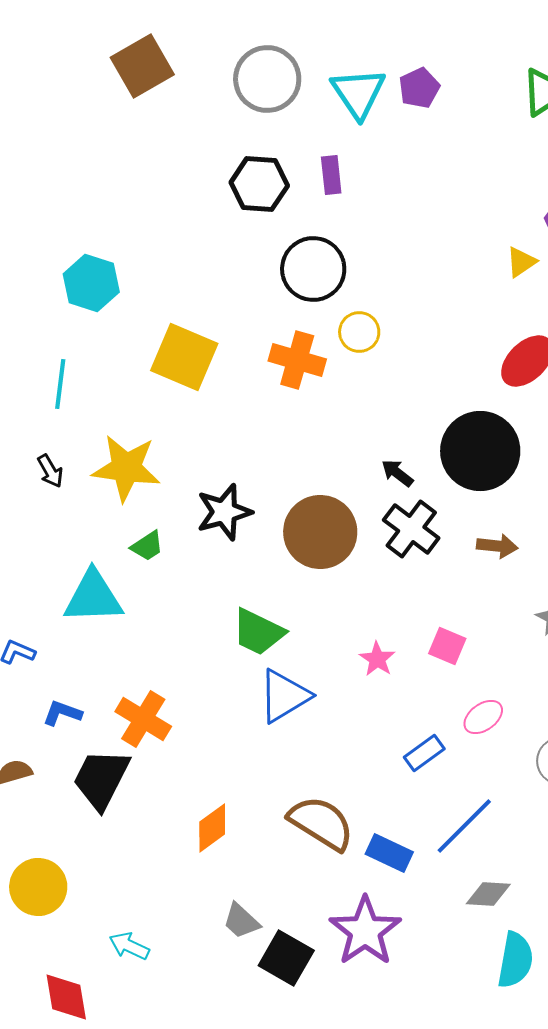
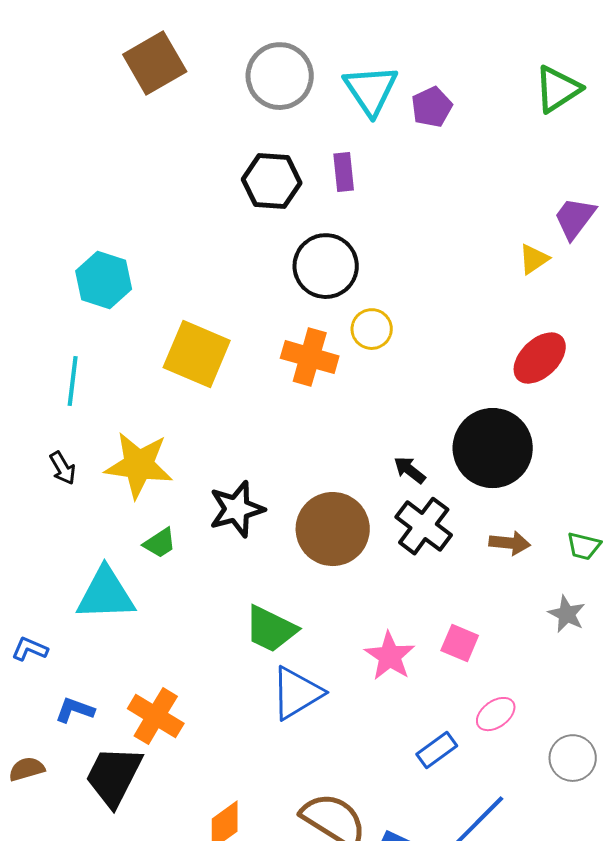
purple pentagon: (419, 88) -> (432, 107), moved
pink star: (377, 659) -> (390, 656), size x1.4

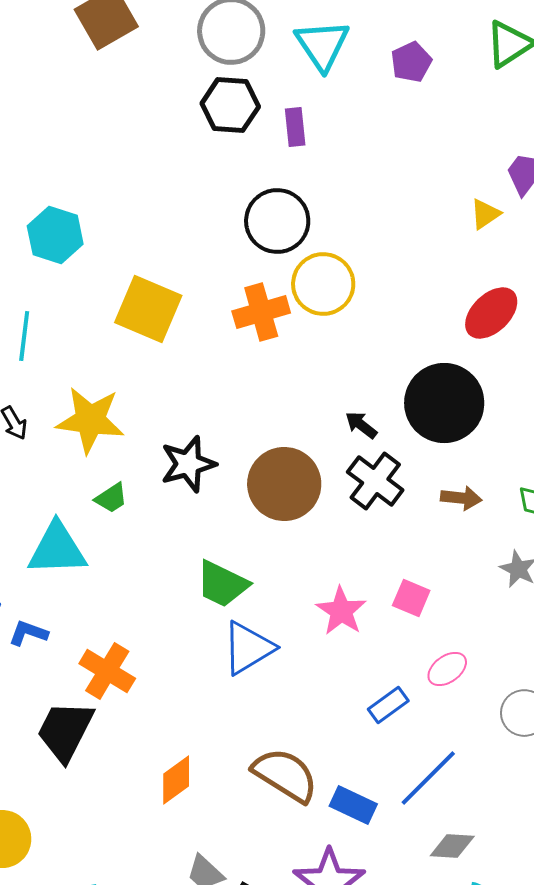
purple pentagon: (432, 107) -> (411, 62), moved
black hexagon: (272, 181) -> (230, 105), moved
yellow circle: (372, 329) -> (323, 284), size x1.5
orange cross: (310, 357) -> (261, 312), turned -32
blue L-shape: (75, 710) -> (28, 633), moved

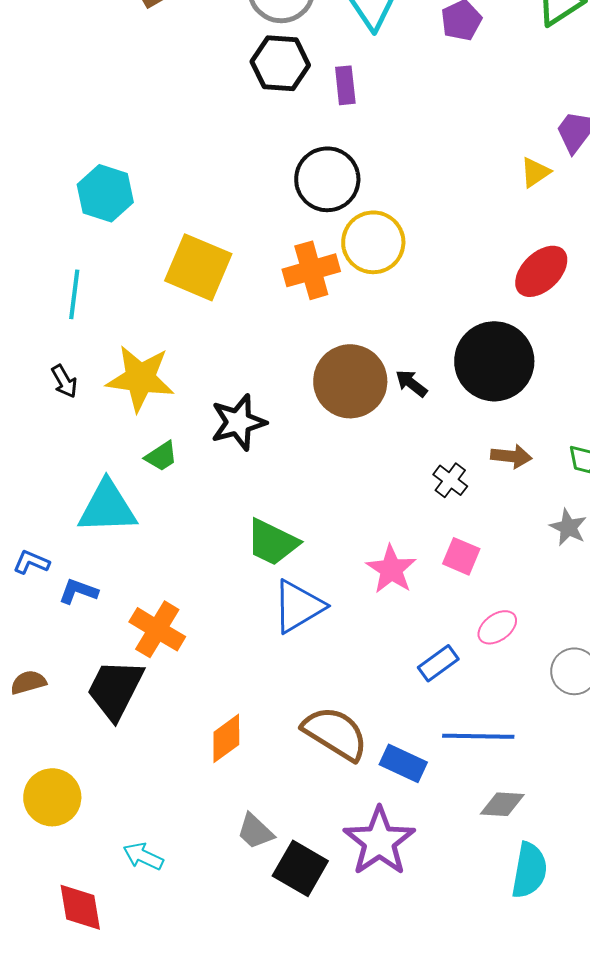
black cross: (375, 481) -> (450, 480), moved, size x0.6
brown circle: (284, 484) -> (350, 381), moved
blue line: (428, 778) -> (478, 736), turned 46

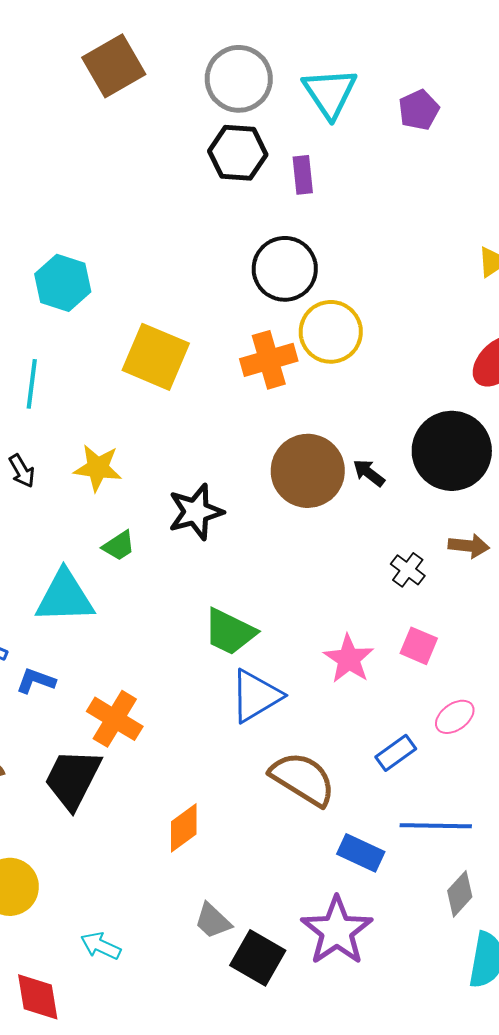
yellow star: (140, 378) -> (98, 468), size x0.7
brown semicircle: (335, 733) -> (303, 779), moved
gray diamond: (502, 804) -> (460, 894), turned -51

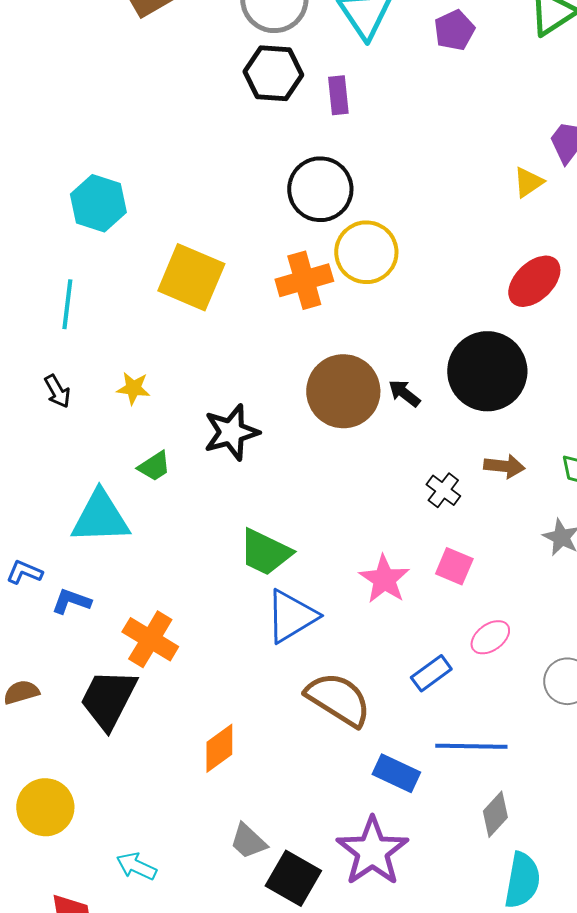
yellow star: (98, 468) -> (133, 388), size x0.7

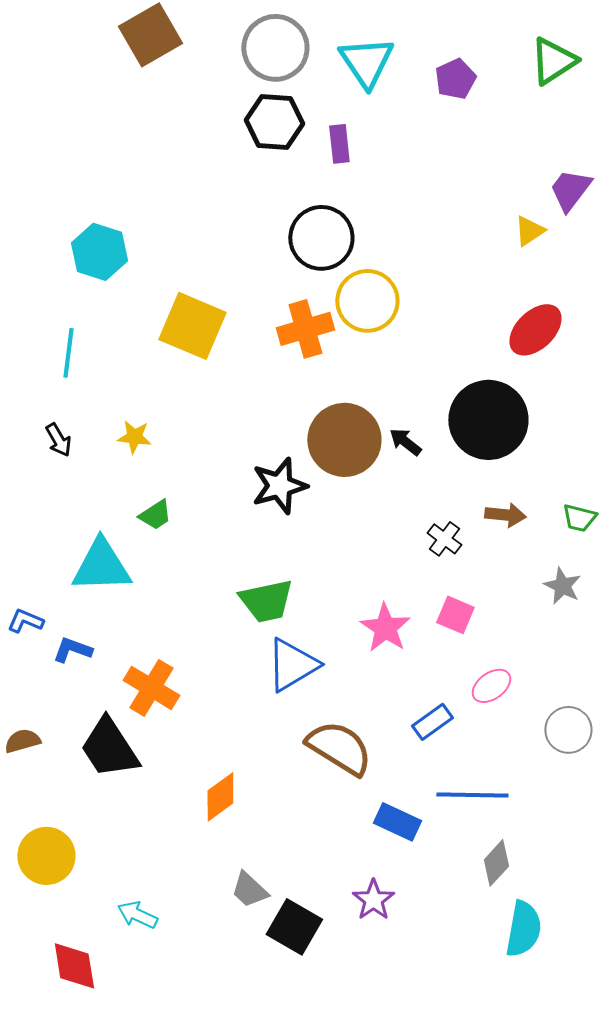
black star: (231, 432) -> (279, 486), moved
green trapezoid: (265, 552) -> (266, 601), turned -38
black trapezoid: (108, 699) -> (109, 748), turned -60
purple star: (372, 851) -> (373, 900), size x0.6

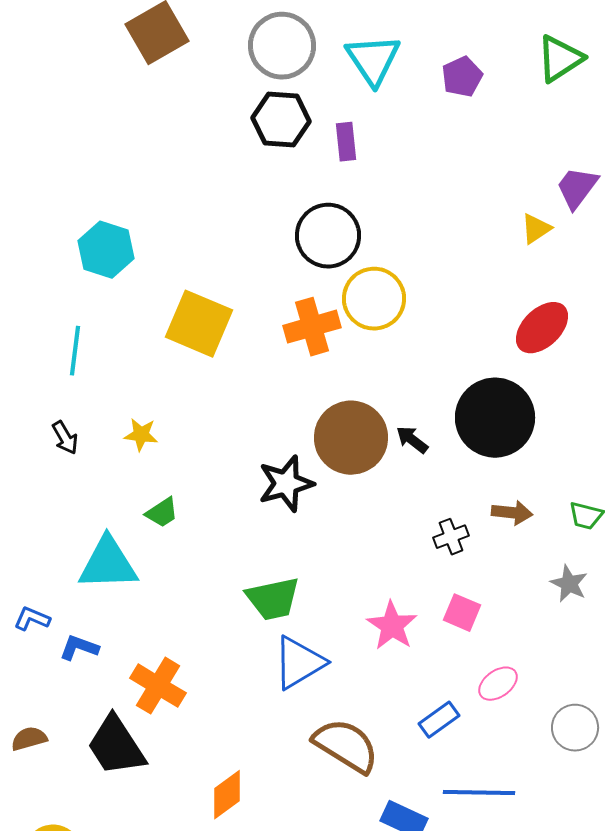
black cross: (444, 539) -> (451, 537), turned 32

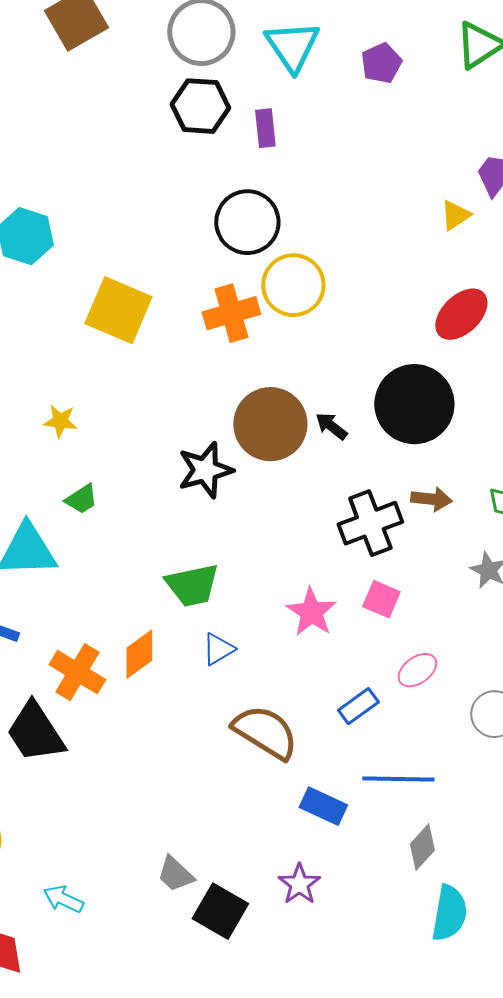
black cross: (451, 537) -> (370, 523), size x1.8
blue triangle: (299, 663) -> (218, 649), size x0.6
orange diamond: (227, 795) -> (139, 654), moved

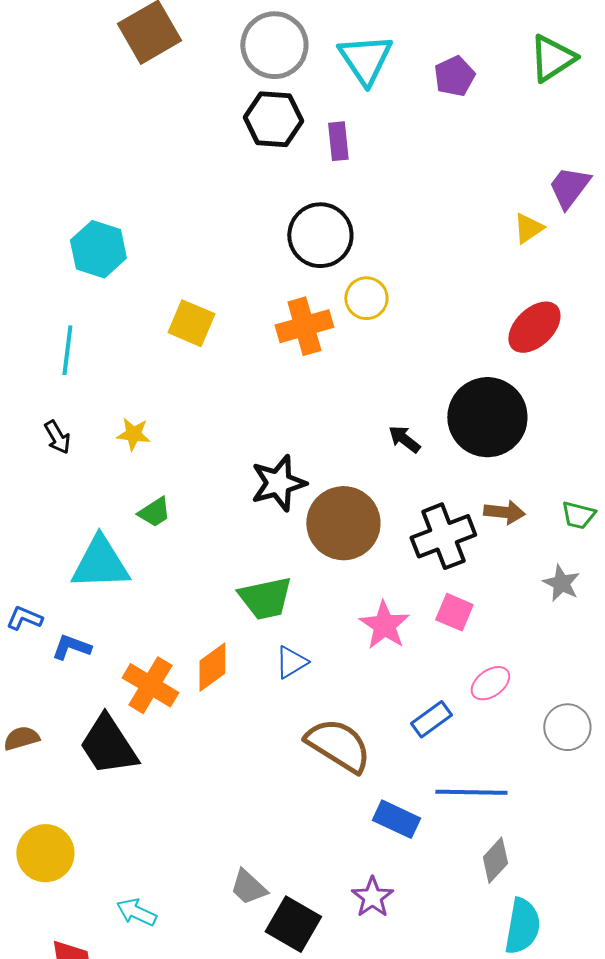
yellow circle: (293, 285) -> (366, 298), size x0.7
yellow square: (118, 310) -> (191, 323), size x0.7
brown circle: (270, 424) -> (343, 523), moved

